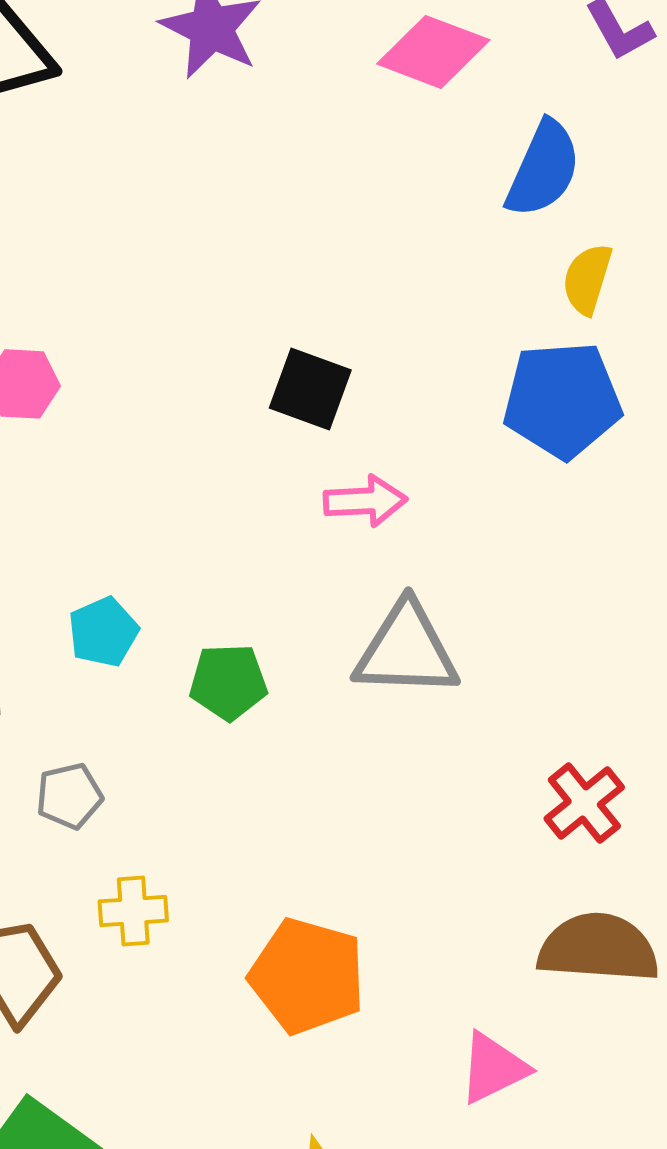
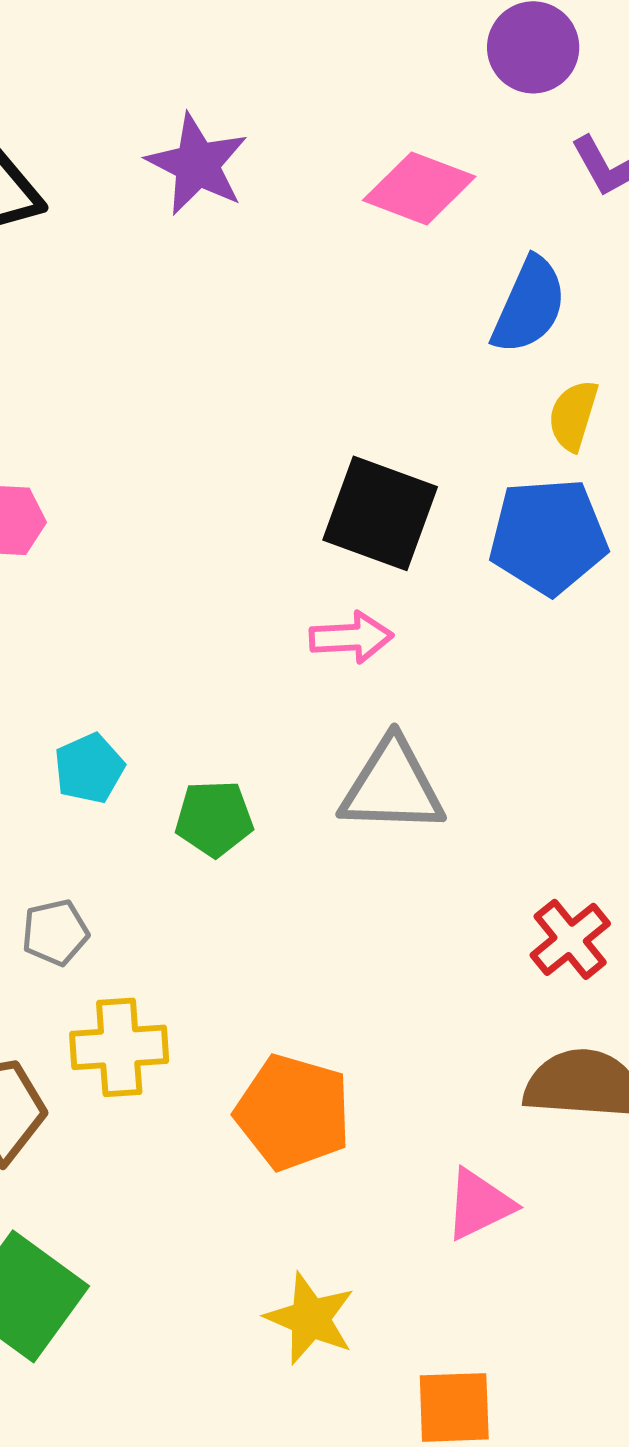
black square: (310, 389) -> (380, 513), moved, size x1.4
yellow cross: (133, 911) -> (119, 1047), size x1.4

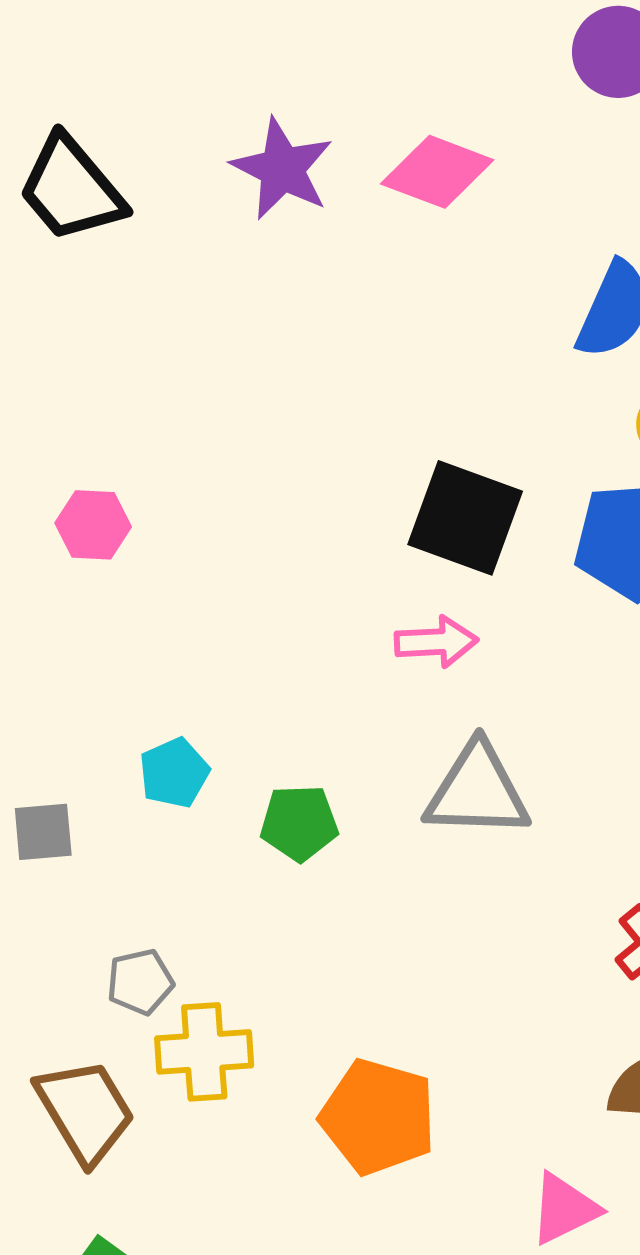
pink diamond: (419, 188) -> (437, 172), moved
gray pentagon: (55, 932) -> (140, 982), moved

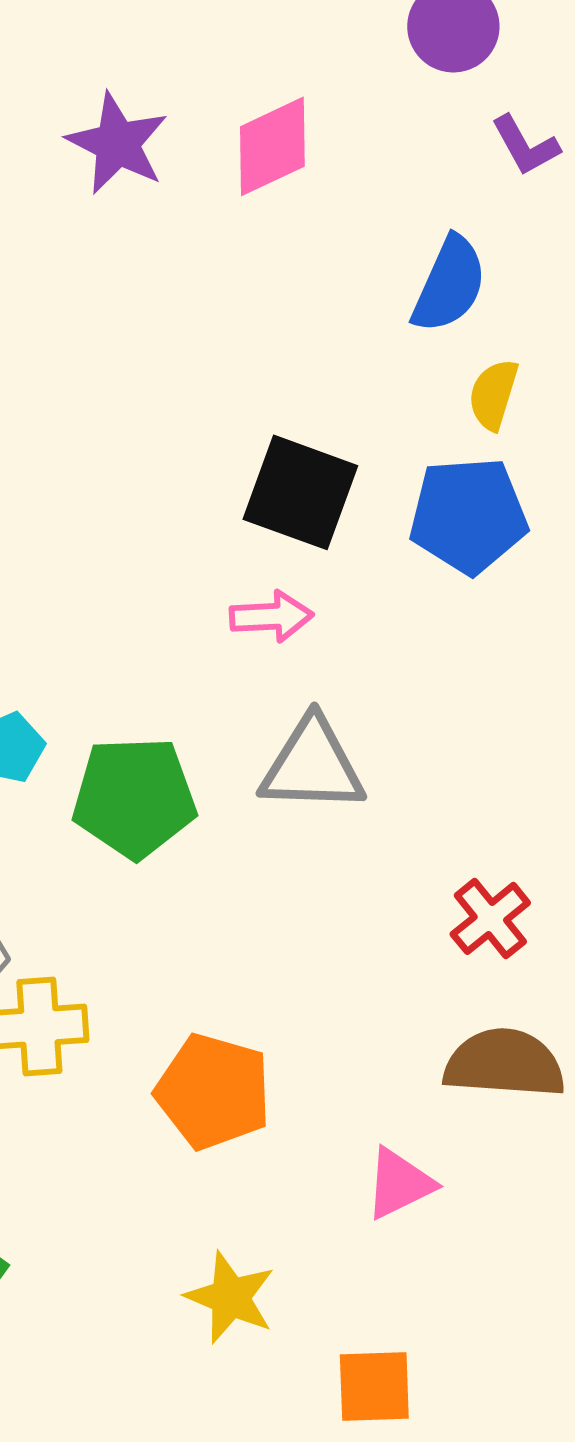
pink diamond: (437, 172) -> (272, 146), turned -46
green pentagon: (299, 823) -> (134, 797), size x1.6

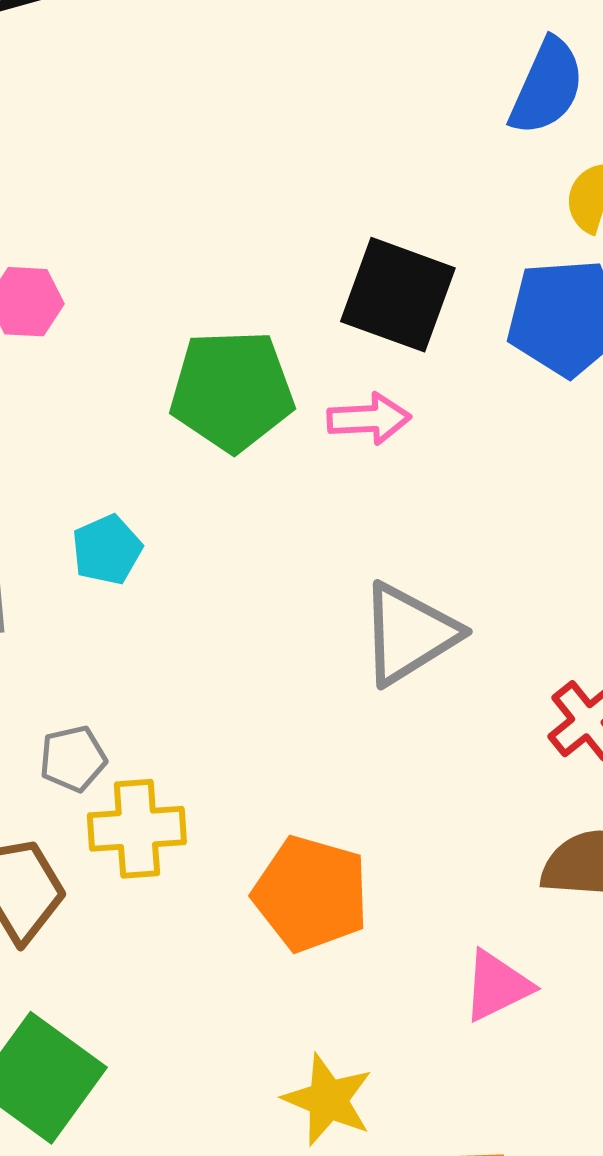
gray triangle: (312, 765) -> (409, 634), moved, turned -34
green pentagon: (134, 797) -> (232, 391), moved

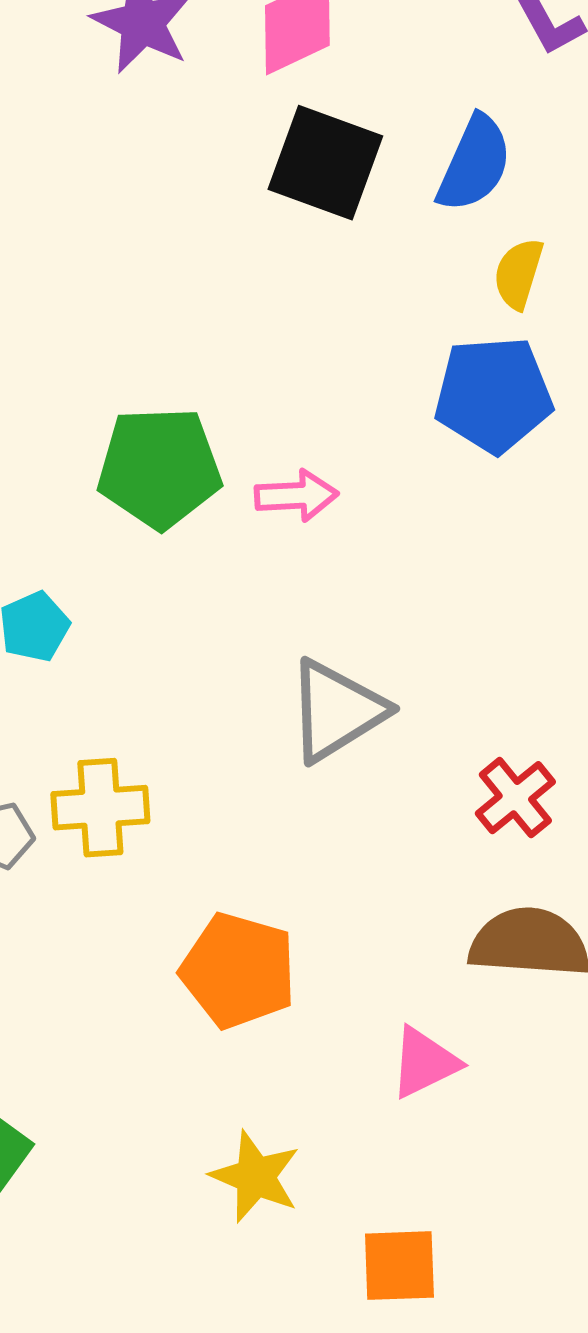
black square: (398, 295) -> (325, 163), moved
yellow cross: (137, 829) -> (100, 808), moved

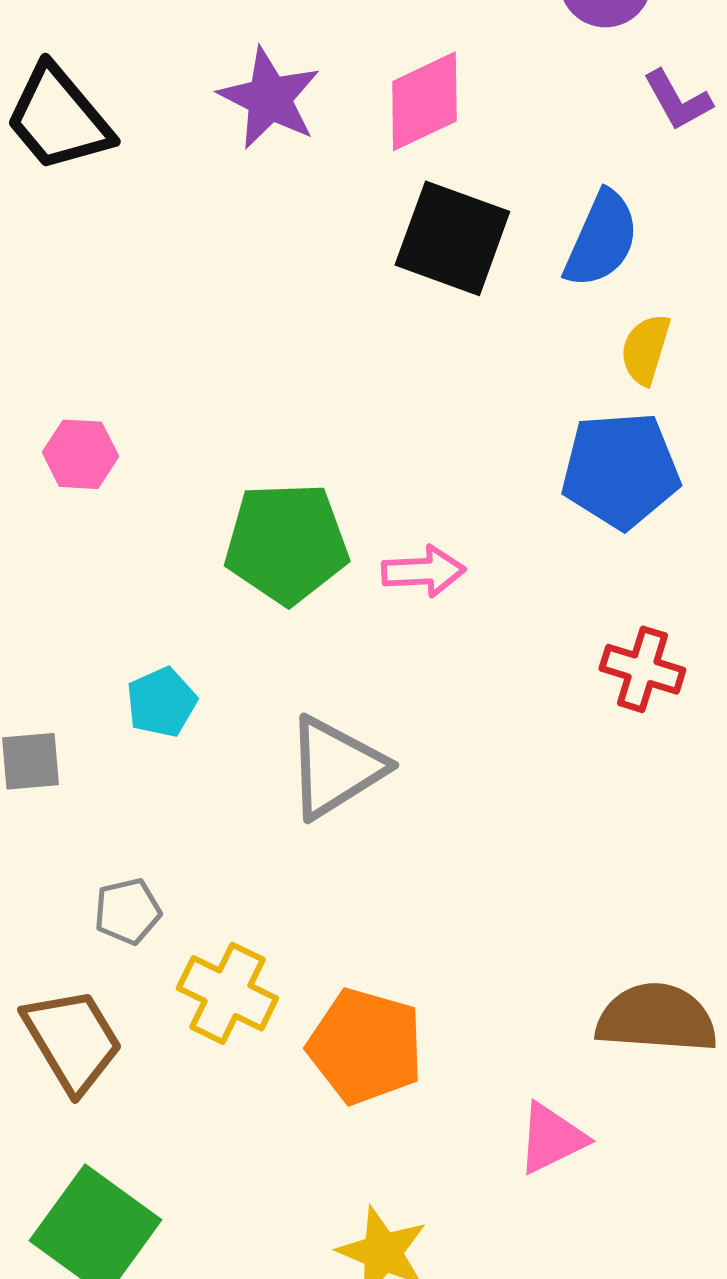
gray triangle: (336, 711) -> (335, 767), moved
red cross: (515, 798) -> (642, 669), moved, turned -34
yellow cross: (100, 808) -> (227, 993), moved, turned 30

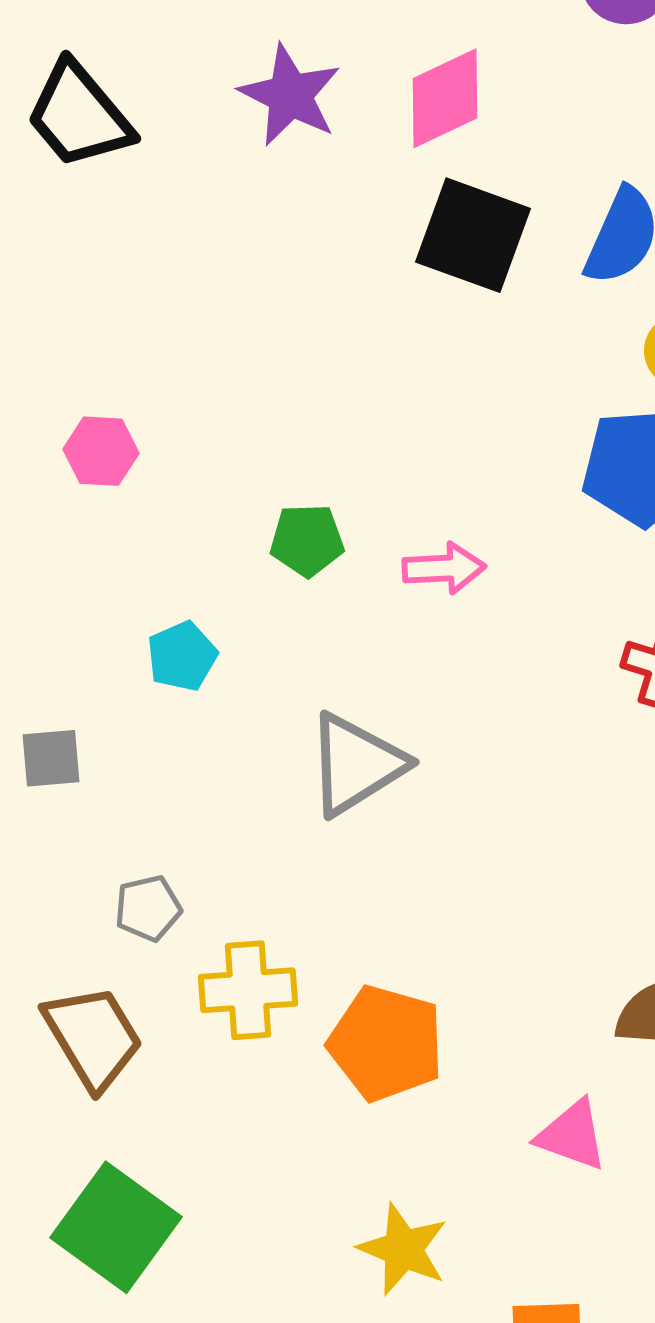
green pentagon: (286, 543) -> (307, 540), size x0.6
cyan pentagon: (161, 702) -> (182, 656), moved
yellow cross: (227, 993) -> (248, 990), turned -30
pink triangle: (551, 1138) -> (572, 1135), turned 46

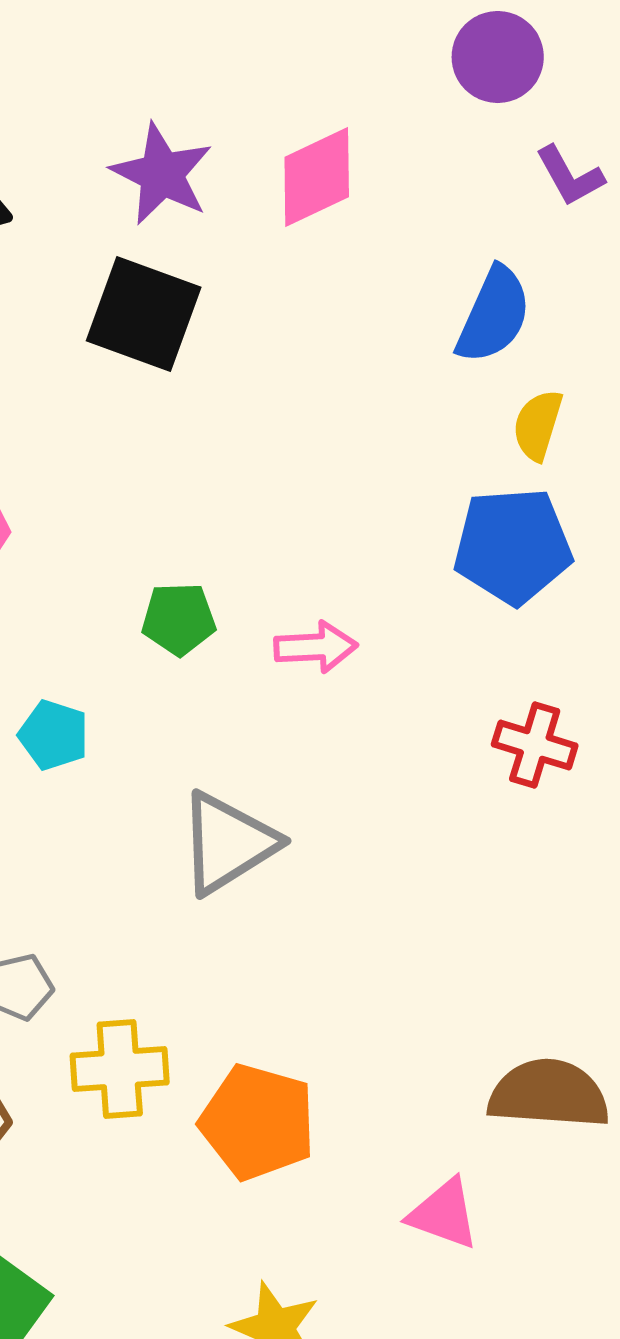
black square: (473, 235) -> (144, 314), moved
cyan pentagon: (182, 656) -> (54, 735), turned -30

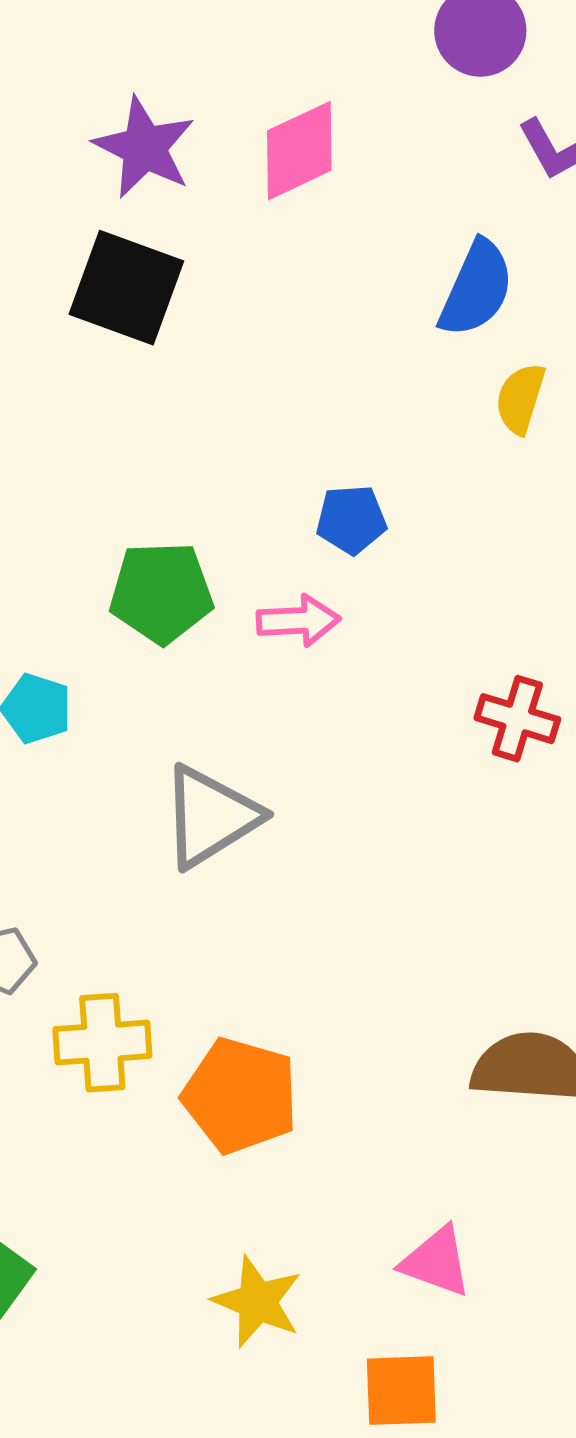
blue pentagon: (513, 546) -> (351, 520), moved, size x0.6
green pentagon: (179, 619) -> (161, 593), size x1.4
pink triangle: (444, 1214) -> (436, 1262), moved

